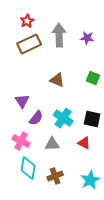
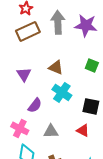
purple star: (87, 38) -> (86, 25), size x1.6
purple triangle: (22, 101) -> (24, 74), moved
cyan cross: (63, 118) -> (62, 92), moved

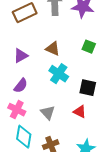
purple triangle: (24, 74) -> (21, 56), turned 35
purple semicircle: (35, 105) -> (21, 86), moved
gray triangle: (51, 131) -> (48, 113), turned 49

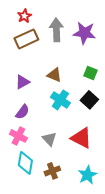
black square: (88, 88) -> (89, 100), moved, turned 30
red triangle: (80, 112) -> (81, 138), size x1.6

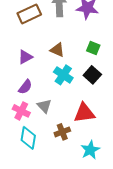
red triangle: (81, 138) -> (84, 113), turned -35
gray triangle: (49, 139) -> (44, 106), moved
brown cross: (52, 171) -> (62, 132), moved

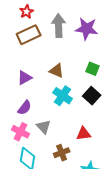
red triangle: (84, 113) -> (84, 134), size x0.7

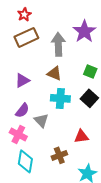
gray arrow: (59, 26) -> (58, 44), moved
purple star: (87, 29) -> (84, 31), turned 30
cyan cross: (63, 96) -> (60, 98), turned -30
gray triangle: (44, 127) -> (41, 120), moved

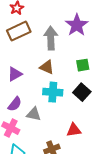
green square: (90, 71) -> (83, 65), turned -32
gray triangle: (41, 120) -> (34, 114), turned -35

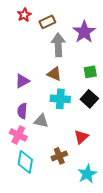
brown rectangle: (19, 31) -> (47, 22), moved, size x0.7
purple semicircle: (15, 104) -> (22, 111), turned 147
red triangle: (74, 130) -> (81, 137), turned -35

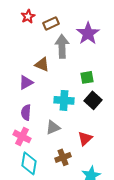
green square: (90, 72) -> (87, 77), moved
brown triangle: (54, 74) -> (42, 64), moved
gray triangle: (41, 121) -> (53, 127), moved, turned -35

